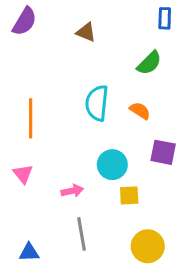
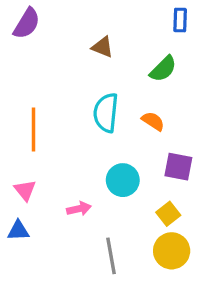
brown triangle: (86, 32) -> (103, 47), moved
yellow square: (129, 195) -> (168, 214), moved, turned -35
gray line: (81, 234) -> (111, 256), moved
yellow circle: (148, 246) -> (172, 251), moved
blue triangle: (29, 252) -> (18, 231), moved

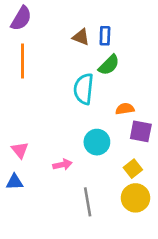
blue rectangle: (180, 20) -> (105, 36), moved
green semicircle: (163, 69) -> (109, 65), moved
orange semicircle: (153, 121) -> (125, 109), moved, turned -42
orange line: (33, 130) -> (23, 61), moved

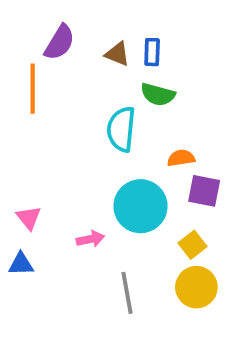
purple semicircle: (21, 18) -> (60, 42), moved
green semicircle: (109, 65) -> (158, 94), turned 60
cyan circle: (97, 142) -> (141, 206), size x1.4

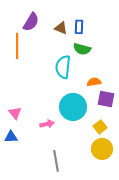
gray line: (127, 293) -> (56, 161), moved

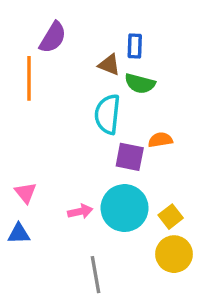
brown triangle: (61, 28) -> (109, 65), moved
purple square: (106, 99) -> (130, 157), moved
cyan circle: (73, 107) -> (125, 208), moved

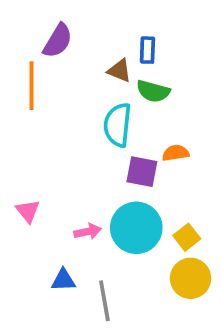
blue triangle: (19, 234) -> (63, 280), moved

